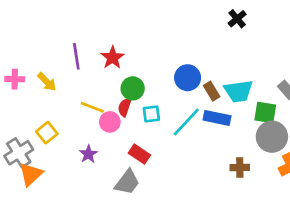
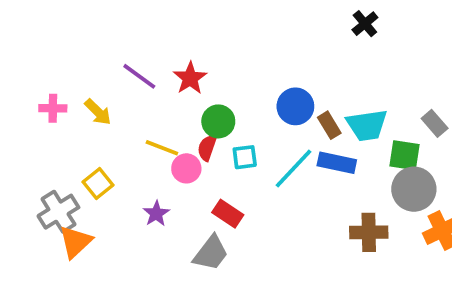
purple line: (76, 56) -> (139, 76), turned -45
brown cross: (240, 167) -> (369, 232), size x1.4

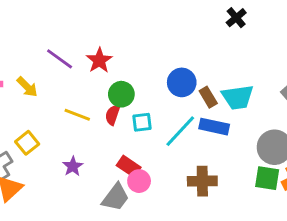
green square: (404, 155) -> (267, 178), moved
pink circle: (186, 168) -> (139, 181), moved
brown cross: (369, 232) -> (202, 181), moved

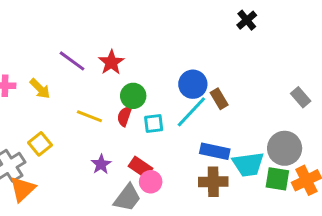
cyan trapezoid: (238, 97) -> (248, 164), moved
blue rectangle: (214, 127) -> (215, 151), moved
cyan line: (180, 131) -> (191, 112), moved
purple star: (73, 166) -> (101, 164), moved

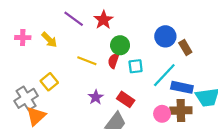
cyan line: (191, 112) -> (164, 75), moved
pink circle: (151, 182) -> (162, 114), moved

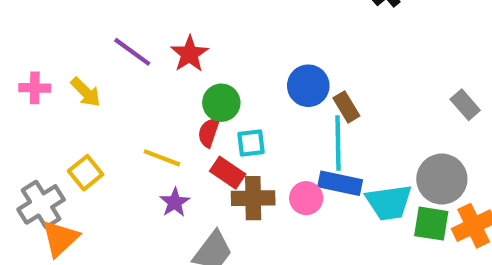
yellow line: (87, 61) -> (162, 158), moved
cyan line: (164, 75) -> (338, 143), moved, turned -44
red rectangle: (126, 99) -> (228, 173), moved
brown cross: (181, 110) -> (253, 198), moved
pink circle: (162, 114) -> (306, 198), moved

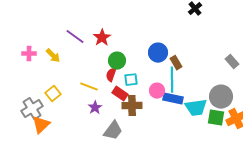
pink circle: (306, 198) -> (157, 91), moved

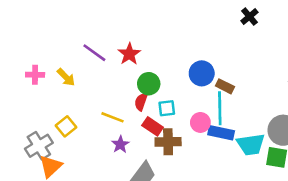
brown rectangle: (176, 63) -> (225, 86), turned -32

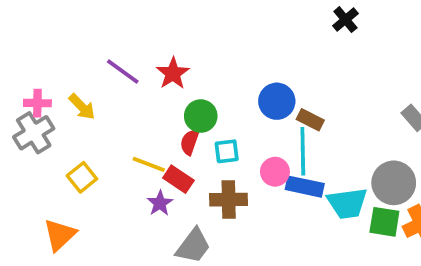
red rectangle: (153, 126) -> (178, 179), moved
gray cross: (39, 146) -> (34, 133), moved

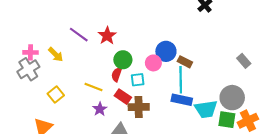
pink circle: (275, 172) -> (153, 63), moved
red rectangle: (178, 179) -> (123, 97), moved

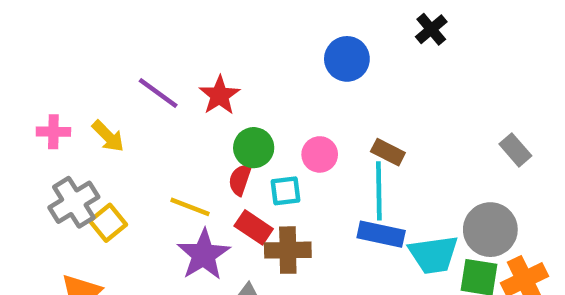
blue circle: (166, 51) -> (347, 59), moved
gray cross: (28, 69) -> (74, 202), moved
purple star: (100, 109) -> (204, 255), size x1.6

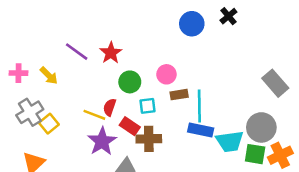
blue circle: (347, 59) -> (192, 24), moved
gray rectangle: (515, 150) -> (275, 83), size x1.5
brown rectangle: (388, 152) -> (179, 95), moved, turned -36
pink circle: (320, 154) -> (166, 74), moved
red semicircle: (240, 179) -> (110, 107), moved

